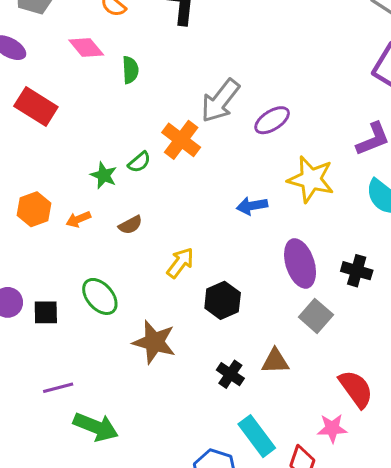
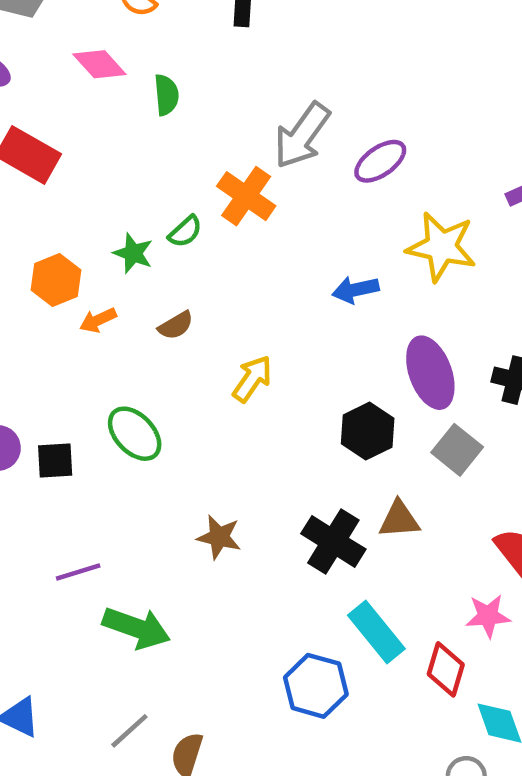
orange hexagon: (34, 209) -> (56, 280), moved
black hexagon: (223, 300) -> (368, 431), moved
brown star: (154, 342) -> (219, 537), moved, size x0.7
black cross: (230, 374) -> (333, 541), size x1.5

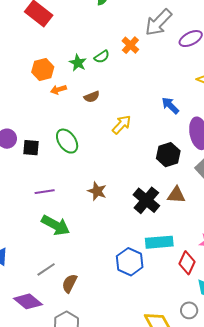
orange cross: (246, 196) -> (130, 45), size x0.7
blue arrow: (356, 290) -> (170, 106), moved, turned 48
purple line: (78, 572) -> (45, 192), moved
cyan rectangle: (376, 632) -> (159, 242), turned -64

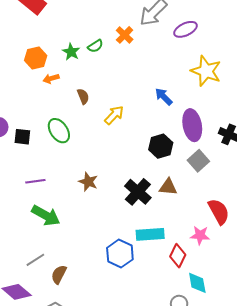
brown semicircle: (92, 97) -> (83, 96), moved, turned -91

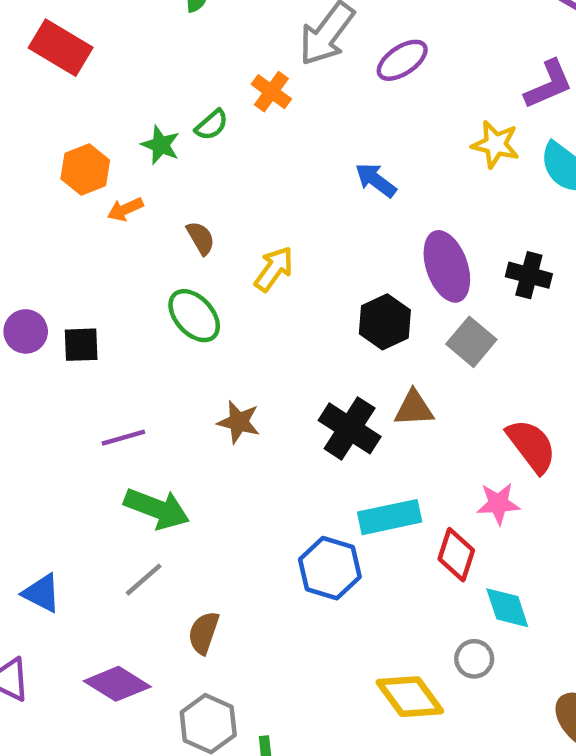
yellow star: (206, 71) -> (495, 144), moved, size x0.7
blue arrow: (164, 97) -> (376, 180), moved
green ellipse: (59, 131) -> (194, 316), moved
gray line: (35, 260) -> (144, 580), moved

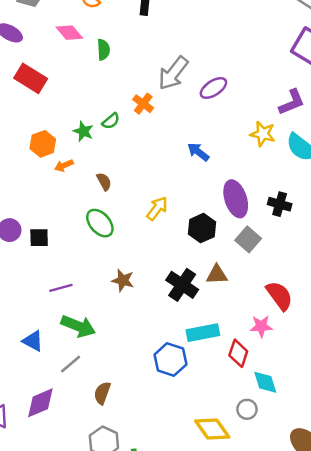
yellow arrow: (274, 269) -> (157, 208), moved
blue triangle: (42, 593) -> (33, 341), moved
purple diamond: (117, 684) -> (40, 403), moved, turned -56

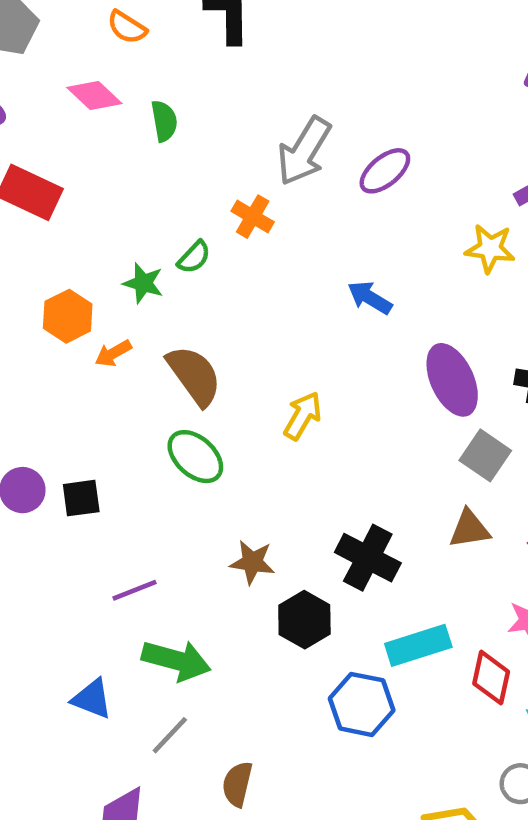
brown semicircle: (104, 182) -> (194, 375), size x1.8
black hexagon: (202, 228) -> (304, 620), moved
brown triangle: (217, 275) -> (469, 529), moved

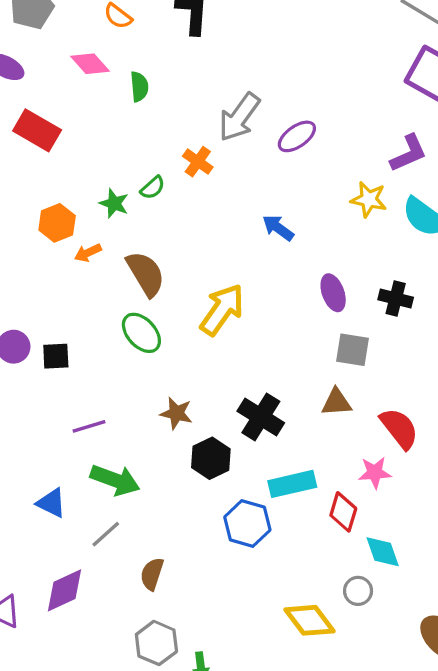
purple ellipse: (452, 380) -> (333, 293), size x0.7
yellow arrow: (303, 416) -> (222, 310), size x1.5
gray square: (485, 455) -> (353, 350), turned -30

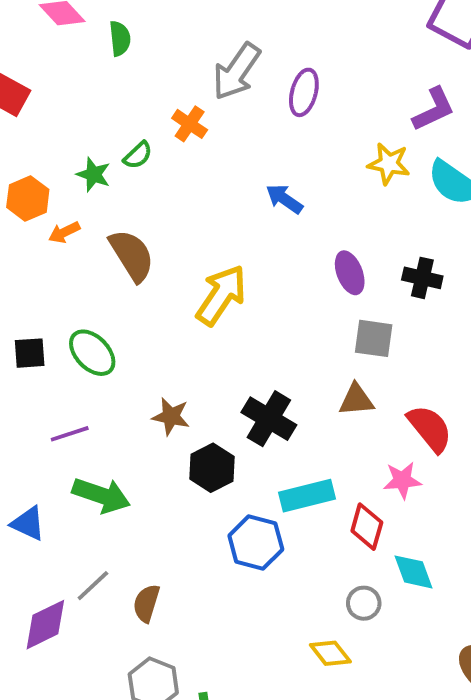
purple ellipse: (297, 136) -> (304, 92), turned -39
green ellipse: (141, 333) -> (92, 353), moved
gray line: (106, 534) -> (93, 586), moved
gray circle: (358, 591) -> (364, 603), moved
yellow diamond: (310, 620) -> (330, 653), size x0.7

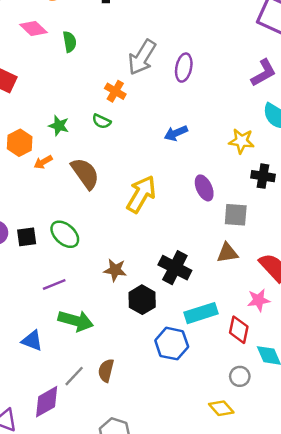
green semicircle: (138, 155) -> (102, 121), moved, turned 72
yellow star: (389, 164) -> (241, 141), moved
blue arrow: (284, 199) -> (176, 133), turned -55
purple ellipse: (350, 273) -> (204, 188), moved
brown semicircle: (146, 603) -> (106, 371), moved

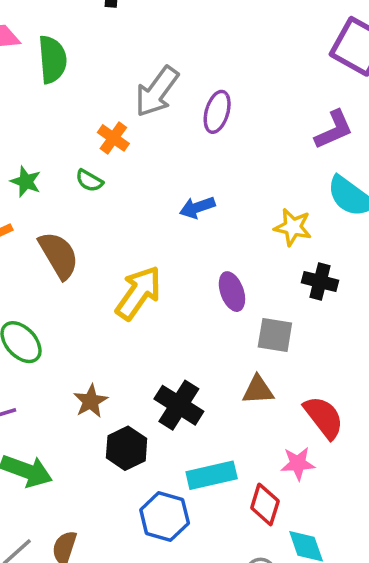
green semicircle: (70, 42) -> (52, 59), size x1.5
brown star: (115, 270) -> (91, 401), turned 30

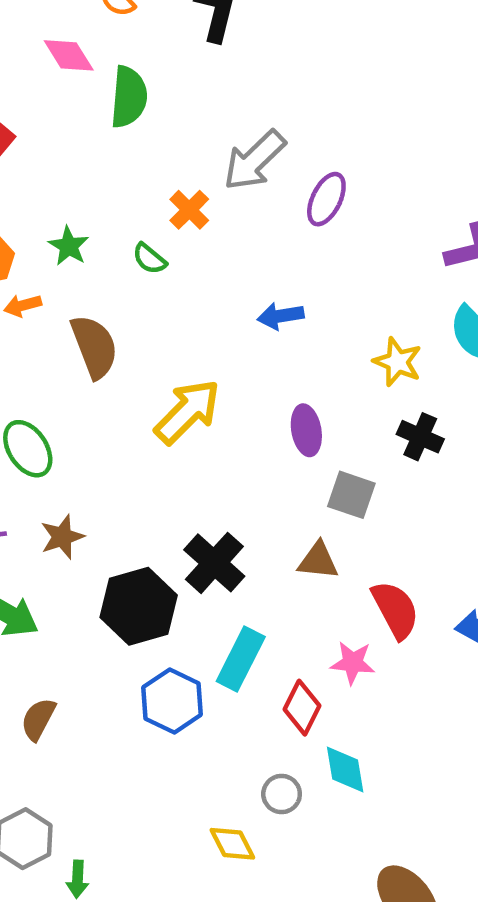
brown star: (91, 401) -> (62, 537), moved
black hexagon: (127, 448) -> (139, 606), size x1.4
cyan rectangle: (212, 475) -> (241, 659), turned -60

